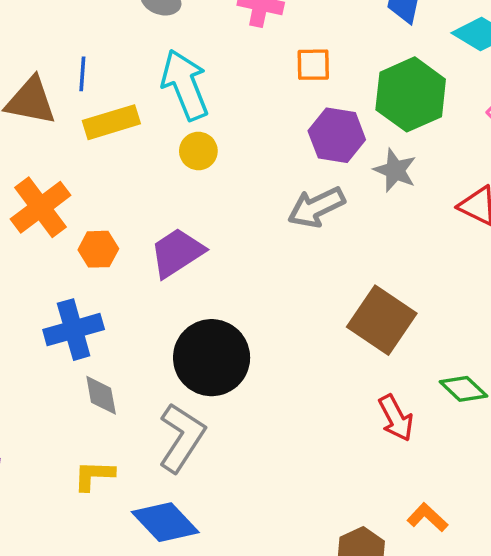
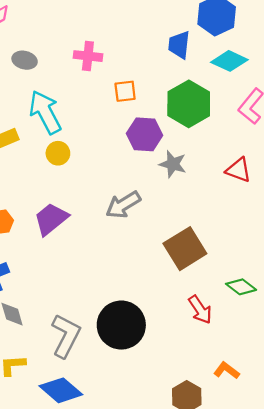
gray star: (395, 170) -> (173, 164), moved
gray arrow: (316, 207) -> (123, 205), moved
brown square: (382, 320) -> (185, 249), turned 30
black circle: (212, 358) -> (121, 325), moved

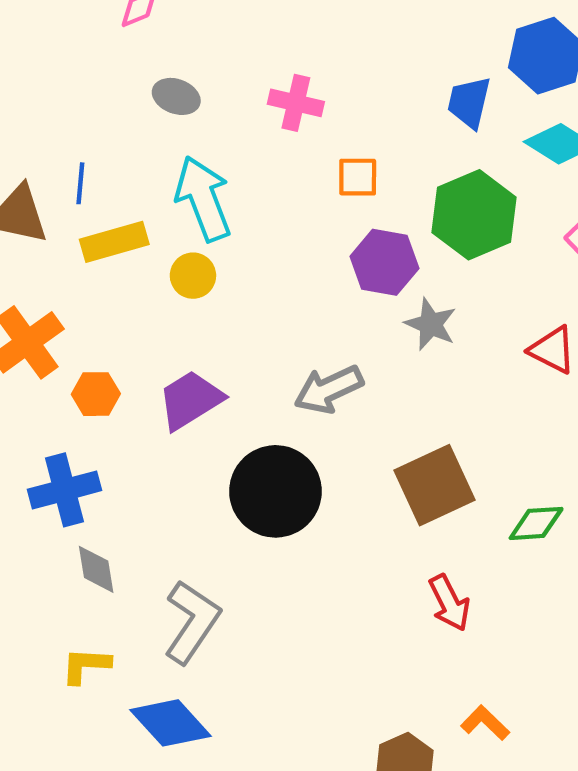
yellow circle: (58, 153) -> (193, 276), moved
green diamond: (241, 287) -> (536, 523), moved, turned -48
black circle: (121, 325) -> (275, 491), moved

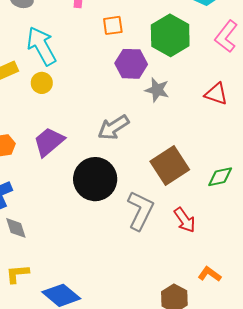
gray L-shape: (192, 622) -> (140, 211), moved

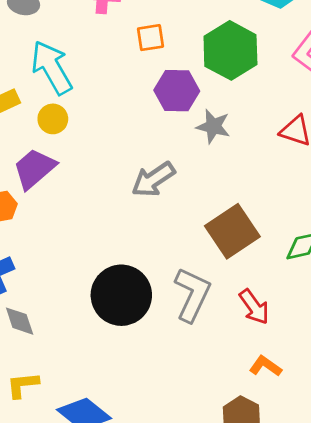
purple trapezoid: (49, 142) -> (34, 169), moved
black circle: (95, 179) -> (121, 295), moved
orange L-shape: (210, 274) -> (265, 366), moved

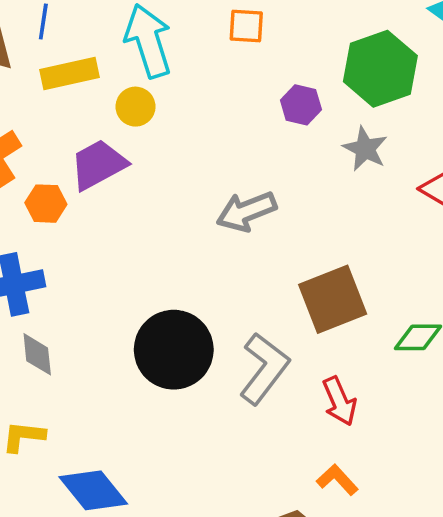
orange square: (150, 38) -> (246, 26), moved
purple hexagon: (177, 91) -> (301, 105), size x0.7
gray star: (213, 126) -> (365, 149), moved

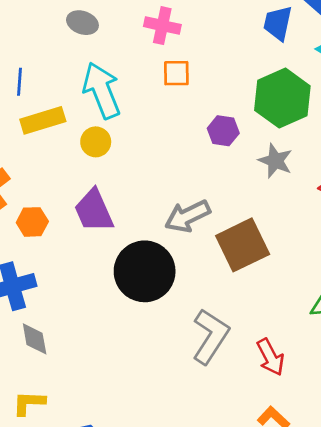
purple trapezoid: (98, 165) -> (94, 211), moved, turned -81
brown square: (333, 299) -> (243, 245), moved
black circle: (174, 350) -> (145, 271), moved

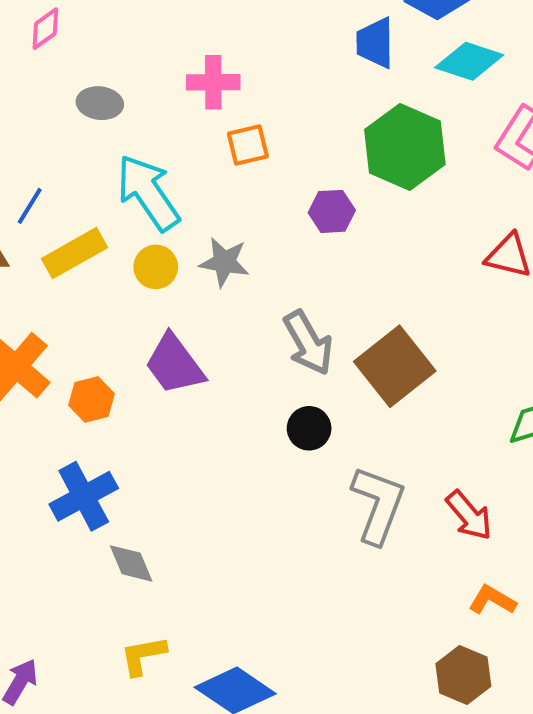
blue line: (20, 82) -> (30, 206), turned 40
gray star: (275, 161) -> (224, 262), moved
gray arrow: (187, 216) -> (308, 343), turned -81
black circle: (145, 271) -> (309, 428), moved, size x0.5

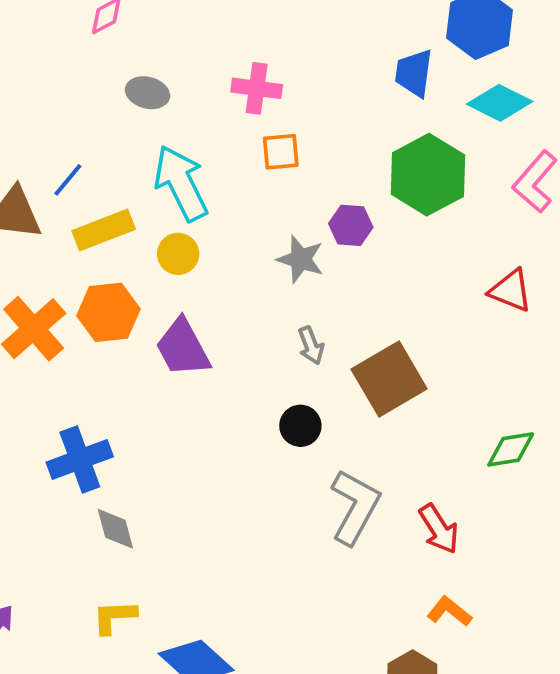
gray star: (224, 262) -> (301, 259), moved
gray arrow: (308, 343) -> (311, 345), size x0.6
orange hexagon: (91, 400) -> (108, 312), moved, size x1.4

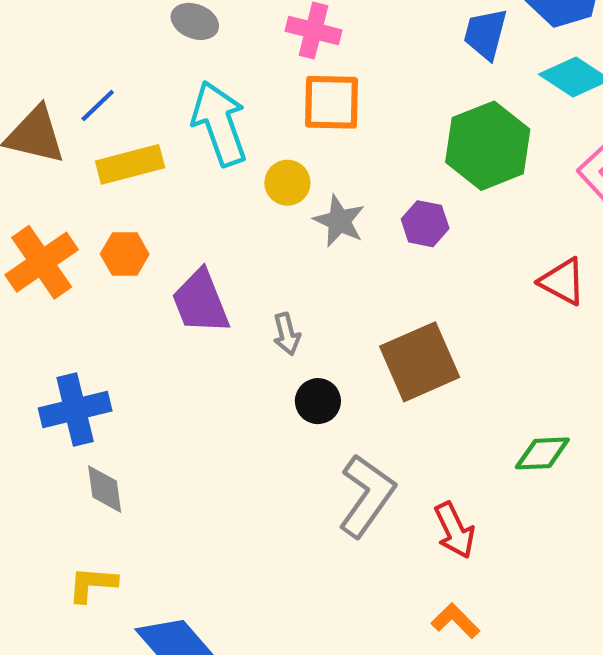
orange square: (281, 152) -> (331, 102), size x1.4
purple hexagon: (351, 225) -> (425, 224), moved
yellow circle: (178, 254) -> (287, 183), moved
orange hexagon: (108, 312) -> (125, 254), size x0.7
gray arrow: (311, 345) -> (287, 334), moved

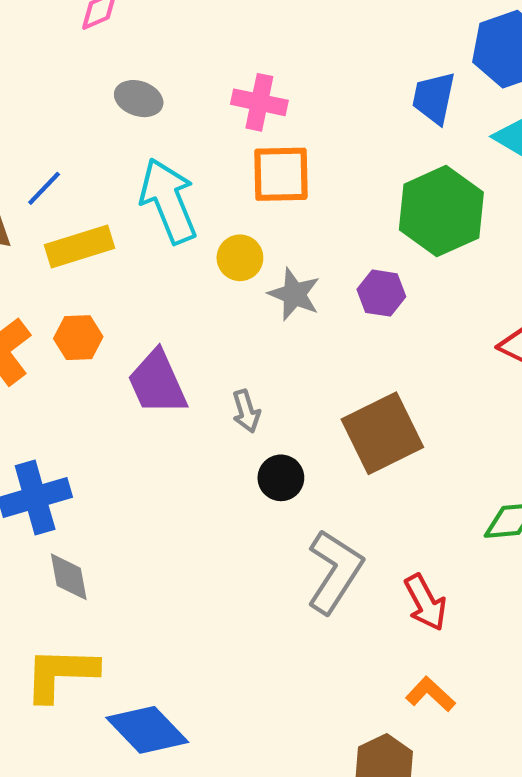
yellow L-shape: (92, 584) -> (61, 674), size x1.5

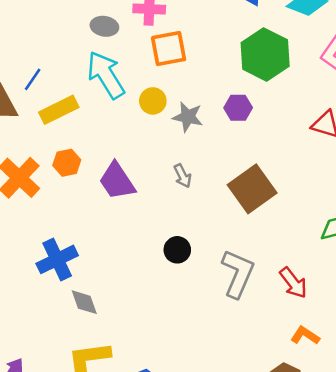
gray ellipse: (139, 99) -> (104, 26), moved
gray arrow: (246, 411) -> (183, 176), moved
black circle: (281, 478) -> (177, 250), moved

